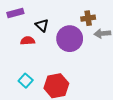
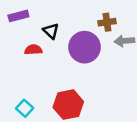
cyan square: (26, 81) -> (25, 108), moved

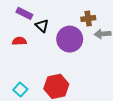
purple rectangle: (18, 16) -> (24, 13), moved, turned 42
red semicircle: (33, 50) -> (19, 41), moved

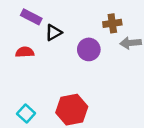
black triangle: (42, 26) -> (53, 33), turned 48
purple circle: (70, 39) -> (89, 49), size x0.7

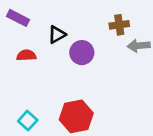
purple rectangle: (31, 17) -> (18, 18), moved
purple circle: (89, 49) -> (82, 53), moved

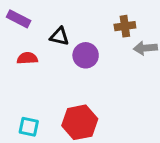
black triangle: (57, 35) -> (59, 36), turned 42
cyan square: (28, 121) -> (29, 127), turned -30

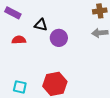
brown cross: (125, 26) -> (100, 11), moved

